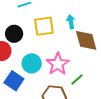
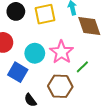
black circle: (14, 34) -> (16, 11), moved

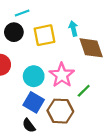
blue square: (18, 72) -> (34, 102), moved

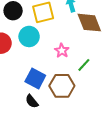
pink star: (62, 75) -> (62, 51), size x0.6
cyan circle: (34, 76) -> (29, 36), moved

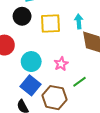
cyan circle: (29, 36) -> (31, 62), moved

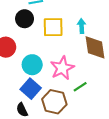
pink star: (61, 64) -> (62, 68), size x1.6

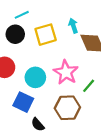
blue square: (31, 89) -> (23, 102), moved

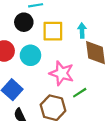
pink star: (66, 72) -> (62, 73), turned -30
cyan circle: (35, 77) -> (30, 55), moved

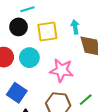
green line: (80, 93) -> (86, 100), moved

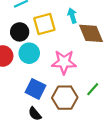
black circle: (19, 27) -> (20, 32), moved
blue square: (17, 93) -> (35, 89), moved

